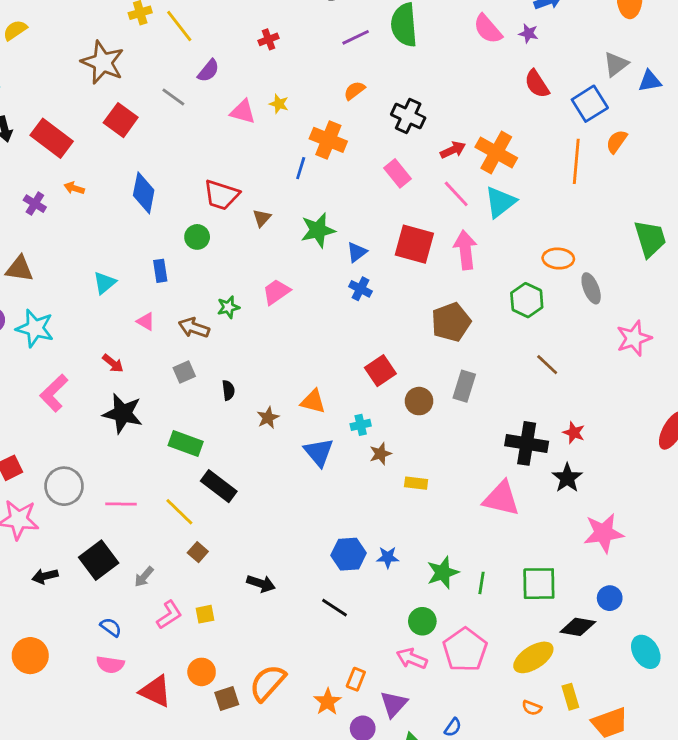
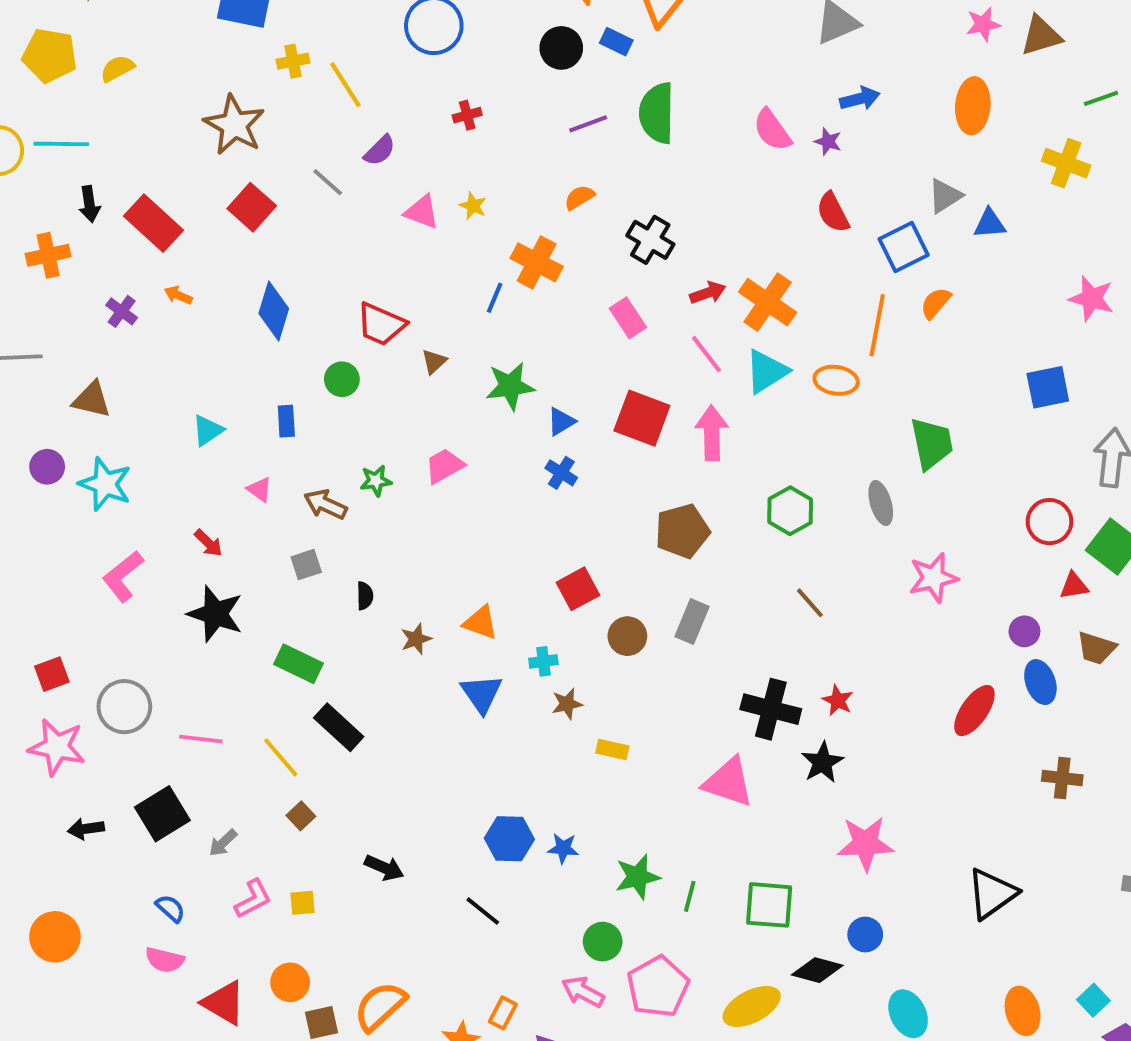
green trapezoid: (650, 239) -> (932, 444), moved
orange ellipse: (558, 259) -> (836, 380), moved

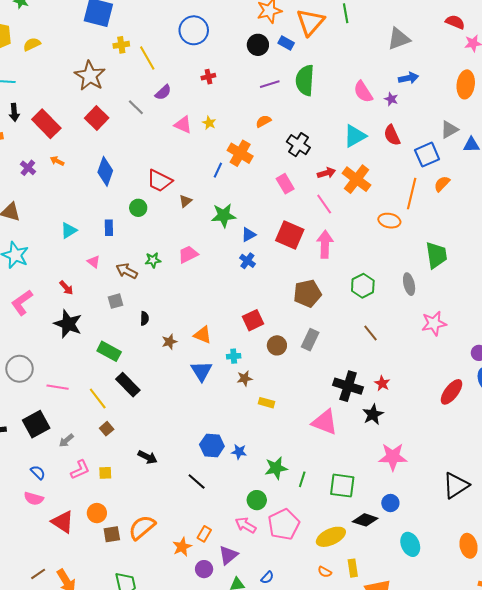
cyan triangle: (767, 371) -> (355, 136), moved

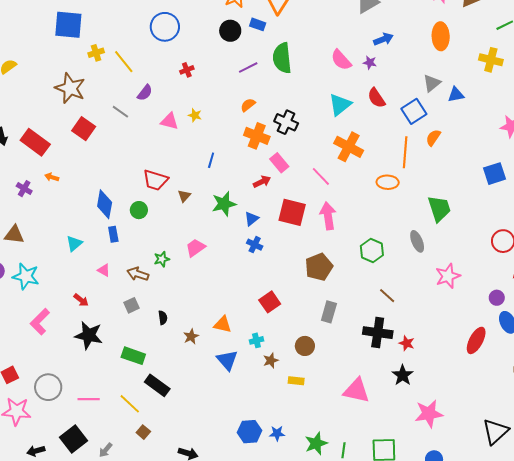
orange cross: (240, 153) -> (257, 136), moved
blue diamond: (105, 171) -> (105, 204), moved
red arrow: (326, 173) -> (262, 182), moved
brown circle: (277, 345) -> (305, 346), moved
black cross: (348, 386) -> (378, 333), moved

